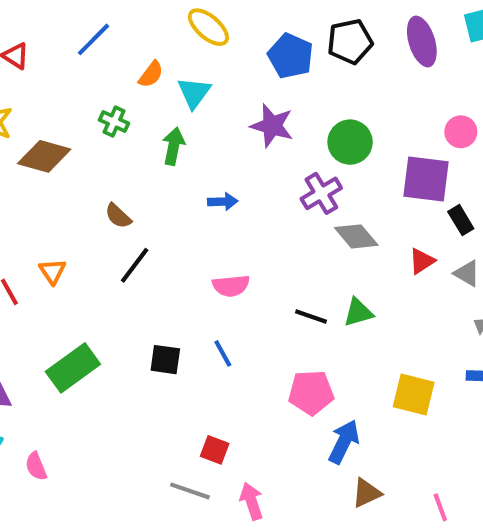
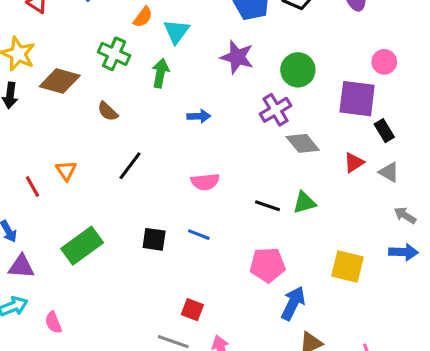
green cross: (114, 122) -> (114, 54), size x1.4
brown semicircle: (118, 216) -> (108, 111), moved
blue line: (223, 353) -> (199, 235), turned -40

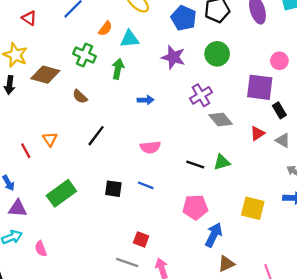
cyan triangle: (176, 31) -> (129, 39), turned 48
green circle: (298, 70) -> (217, 54), moved

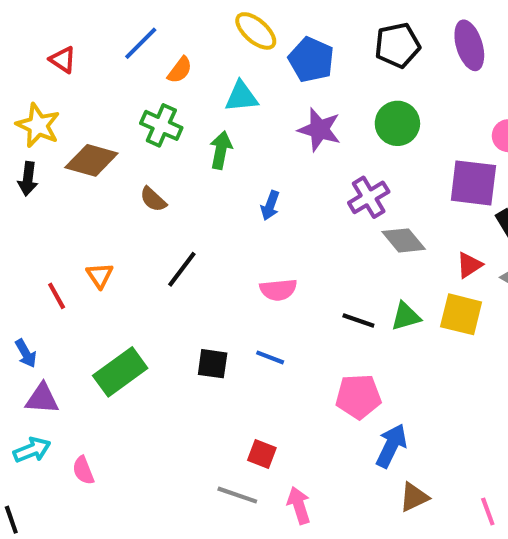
blue pentagon: (184, 18) -> (311, 60), moved
orange semicircle: (105, 28) -> (180, 70), moved
blue arrow: (146, 100) -> (270, 206), turned 112
yellow square: (253, 208) -> (461, 314), moved

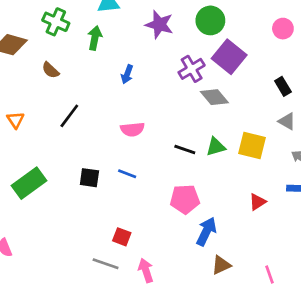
purple square: (473, 183) -> (229, 57), moved, turned 32
red triangle: (469, 265) -> (257, 202), moved

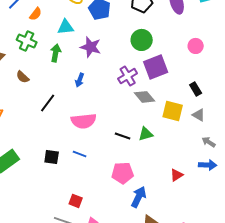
purple star: (159, 25) -> (91, 47), moved
purple square: (229, 57) -> (156, 67), turned 30
black line: (69, 116) -> (48, 103), moved
pink semicircle: (132, 129) -> (84, 121), size x1.4
yellow square: (252, 145) -> (173, 111), moved

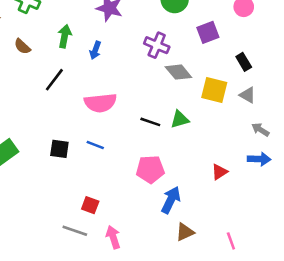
green arrow: (56, 53) -> (65, 36), moved
purple square: (156, 67) -> (208, 32), moved, size x0.7
purple cross: (128, 76) -> (157, 45), turned -36

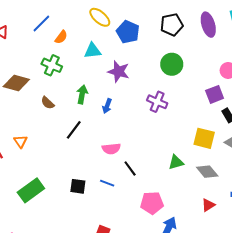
purple square: (208, 32) -> (215, 94), moved
gray diamond: (178, 72) -> (207, 172), moved
pink semicircle: (100, 103) -> (111, 149), size x0.7
black line: (150, 122) -> (130, 169), moved, turned 35

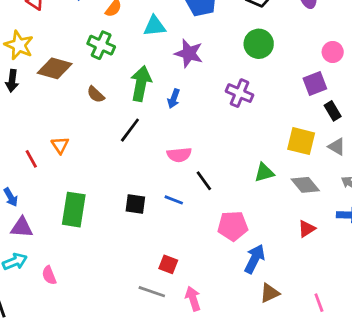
green arrow: (82, 94) -> (141, 84), size x1.4
green rectangle: (31, 190) -> (74, 210), turned -45

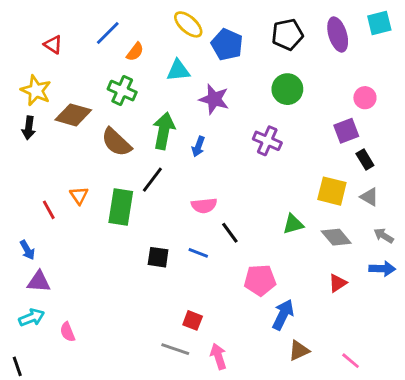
brown semicircle: (96, 94) -> (116, 142), size x1.6
green rectangle: (74, 210) -> (121, 207), moved
pink line: (319, 303) -> (351, 361), turned -30

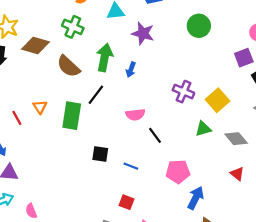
purple cross: (267, 141) -> (183, 92), moved
yellow square: (332, 191) -> (217, 100), moved, turned 35
blue line: (198, 253) -> (131, 166), moved
red triangle: (338, 283) -> (237, 174), turned -48

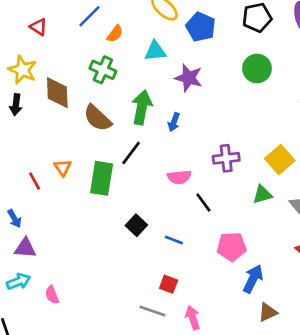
brown diamond: (36, 46) -> (57, 93), turned 72
purple cross: (183, 92) -> (226, 158), moved, turned -30
black square: (100, 154) -> (136, 225), turned 35

